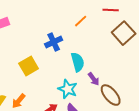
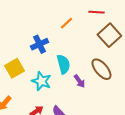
cyan star: (68, 89) -> (41, 81), moved
brown ellipse: (111, 95) -> (101, 69), moved

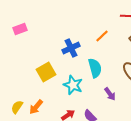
orange line: (66, 23) -> (102, 36), moved
purple arrow: (79, 81) -> (110, 94), moved

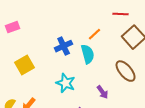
cyan semicircle: (95, 68) -> (88, 54), moved
yellow square: (46, 72) -> (25, 65), moved

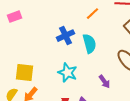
orange line: (95, 34) -> (92, 14), moved
yellow square: (25, 65) -> (24, 73), moved, turned 36

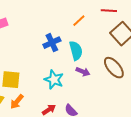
purple arrow: (104, 82) -> (83, 72), moved, turned -32

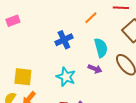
cyan semicircle: (76, 51) -> (101, 48), moved

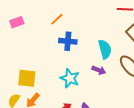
orange line: (91, 18) -> (57, 19), moved
blue cross: (64, 40) -> (68, 41), turned 30

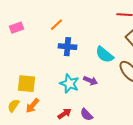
cyan semicircle: (105, 49) -> (104, 55), turned 144
purple arrow: (99, 70) -> (90, 81), moved

